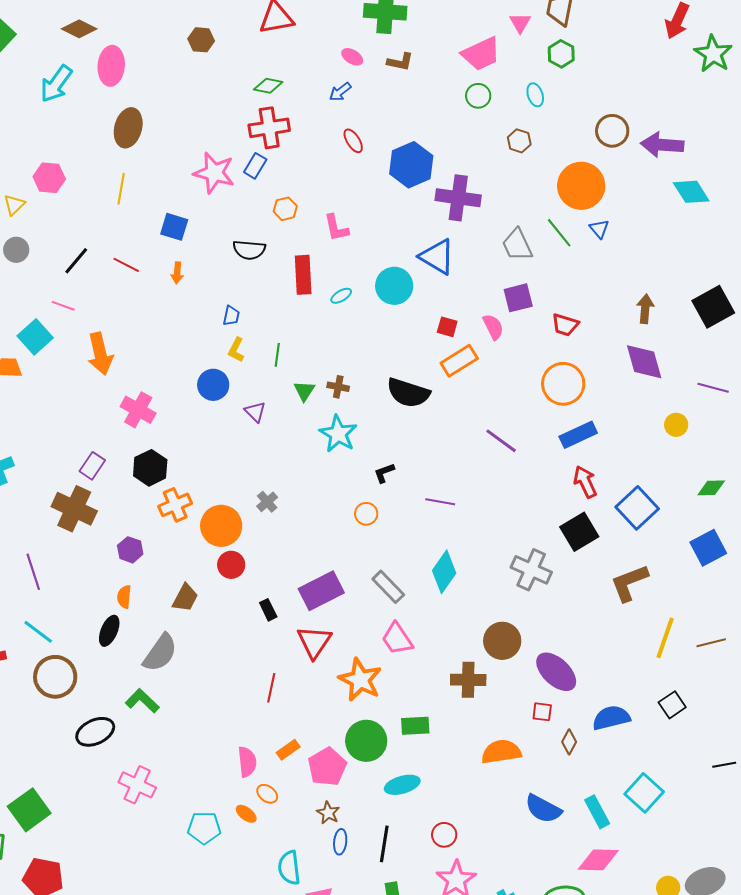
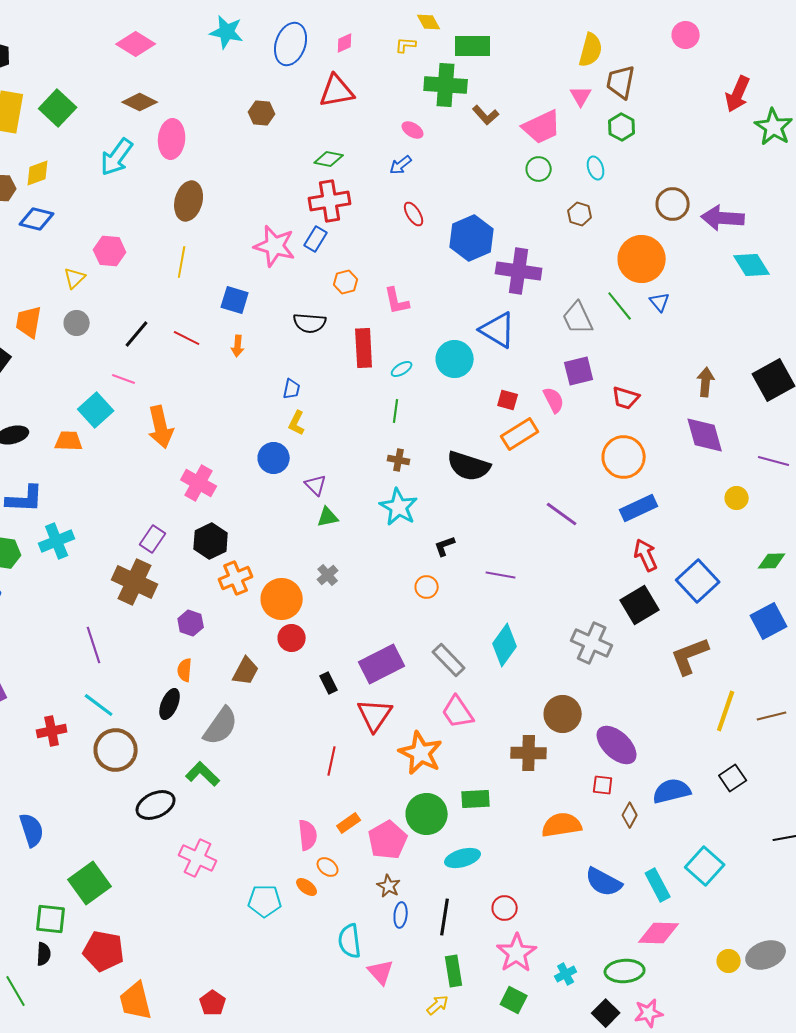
brown L-shape: (400, 62) -> (486, 115), moved, turned 36
green line: (277, 355) -> (396, 411), moved
green triangle: (304, 391) -> (328, 517), moved, turned 45

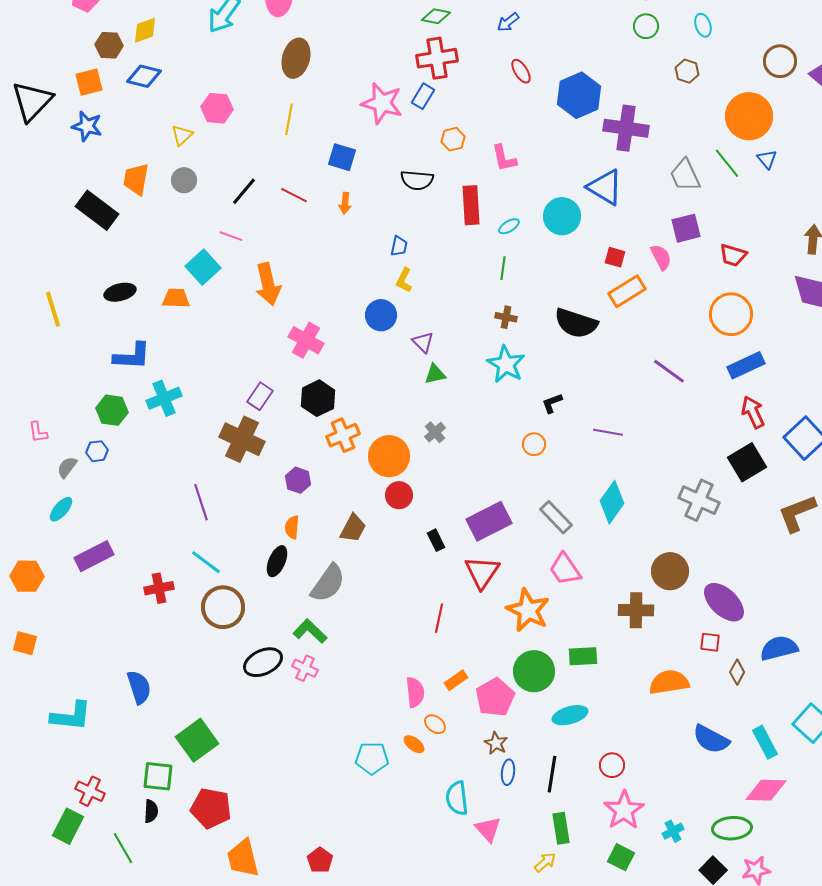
pink cross: (198, 858) -> (305, 668), moved, size x0.7

